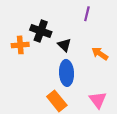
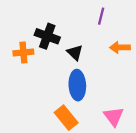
orange arrow: (100, 54) -> (120, 47), moved, turned -35

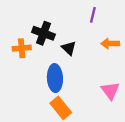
blue ellipse: (77, 85) -> (55, 78), moved
pink triangle: (114, 116) -> (110, 91), moved

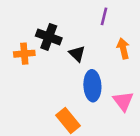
orange arrow: (110, 44) -> (123, 49), turned 78
blue ellipse: (55, 78) -> (92, 86), moved

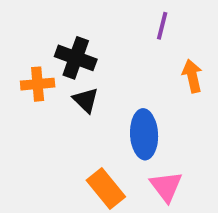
black triangle: (77, 54) -> (86, 100), moved
pink triangle: (123, 101) -> (166, 187), moved

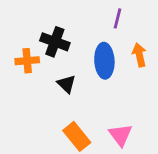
black triangle: (86, 100) -> (67, 84), moved
blue ellipse: (144, 134) -> (104, 61), moved

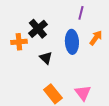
black cross: (55, 42) -> (38, 29), turned 30
orange arrow: (139, 55) -> (96, 38), turned 49

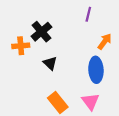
blue ellipse: (72, 42) -> (96, 70), moved

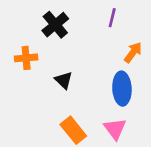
black cross: (41, 32) -> (55, 25), moved

